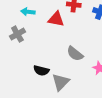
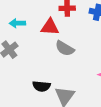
gray semicircle: (75, 54) -> (65, 48), moved

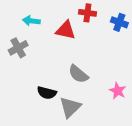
gray semicircle: (65, 48) -> (78, 74), moved

